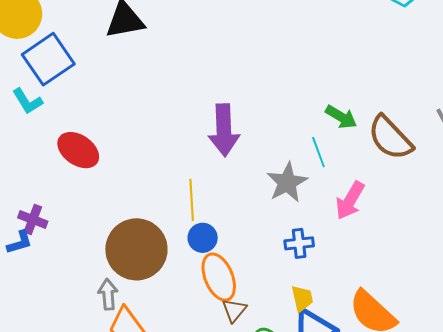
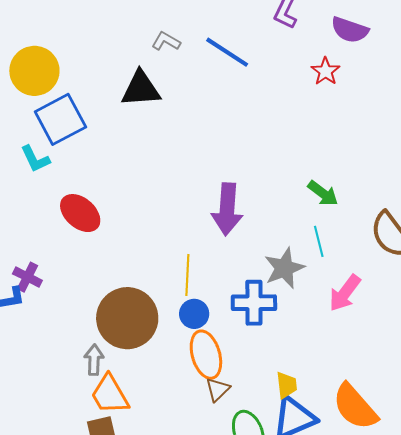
green arrow: (341, 117) -> (323, 193), moved
blue cross: (299, 243) -> (254, 303), moved, size x1.5

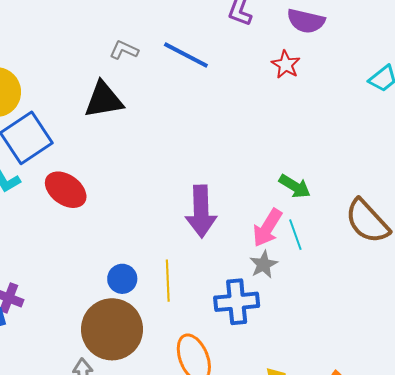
red ellipse: (80, 213) -> (66, 190), moved
gray star: (284, 268) -> (264, 264), size x0.7
pink arrow: (345, 293) -> (267, 228), moved
blue circle: (194, 314) -> (122, 279), moved

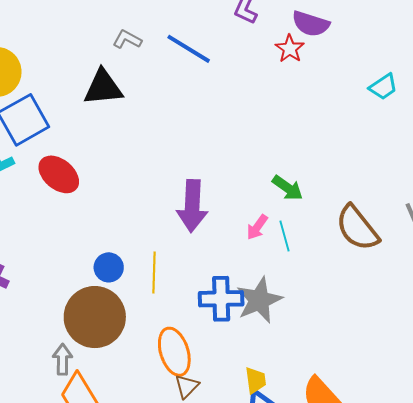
red star: (286, 65) -> (290, 49), moved
pink arrow: (267, 228) -> (257, 227), size x0.7
gray star: (264, 264) -> (259, 300), moved, size x1.6

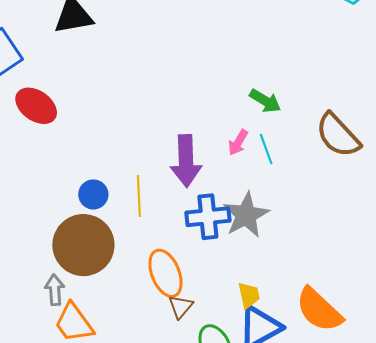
purple arrow: (192, 206) -> (186, 161), moved

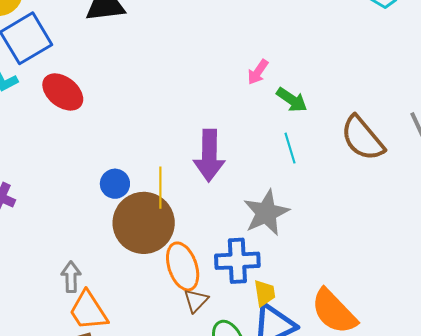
pink arrow: (238, 142) -> (258, 72), moved
blue cross: (208, 217) -> (237, 261), moved
brown circle: (83, 245) -> (144, 223), moved

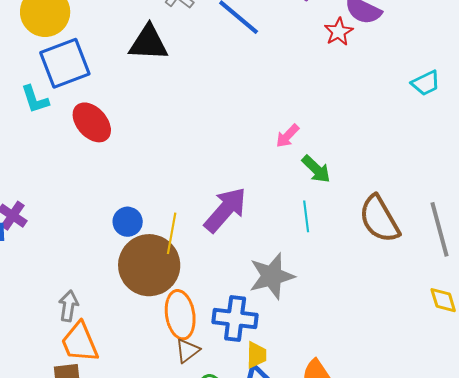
purple arrow: (209, 155) -> (225, 210), turned -150

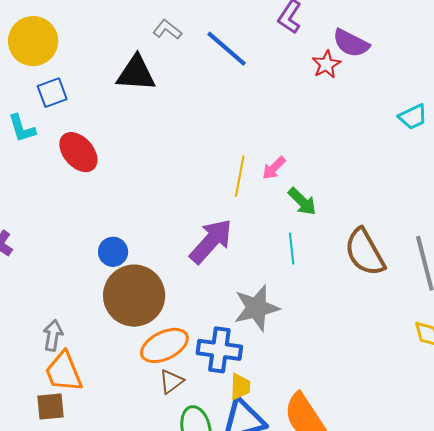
blue square: (65, 63) -> (52, 93), size x0.6
yellow line: (172, 233) -> (240, 176), moved
orange ellipse: (180, 315) -> (164, 345), turned 72

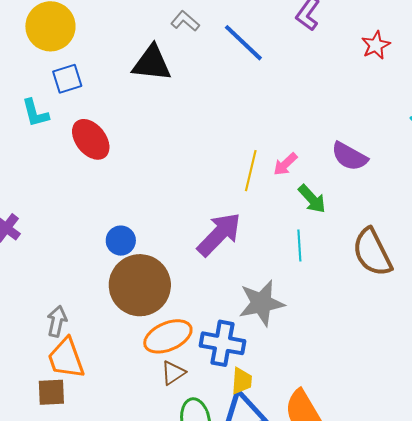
purple semicircle: (351, 43) -> (349, 156), moved
red star: (326, 64) -> (376, 45), moved

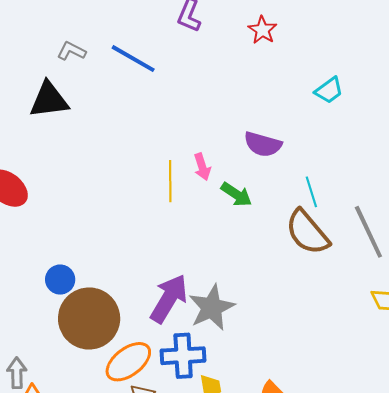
pink arrow: (285, 164) -> (202, 167), turned -52
purple arrow: (219, 234) -> (169, 299), moved
cyan line: (299, 245) -> (311, 192), moved

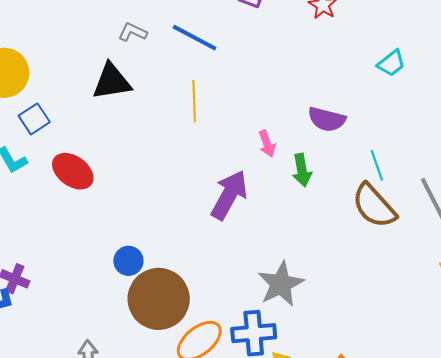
yellow line: (170, 181) -> (194, 101), moved
green arrow: (236, 194) -> (302, 170), turned 48
purple arrow: (169, 299) -> (229, 195), moved

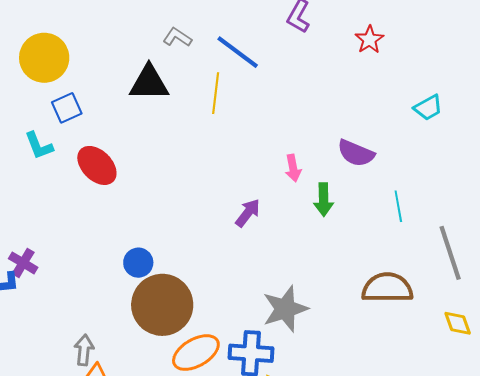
yellow line: (194, 101) -> (216, 93), moved
purple arrow: (229, 195) -> (248, 213), size x0.6
brown semicircle: (374, 206) -> (387, 288), moved, turned 123

